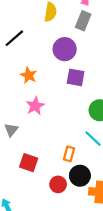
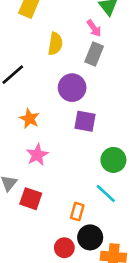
red square: (29, 163) -> (31, 199), moved

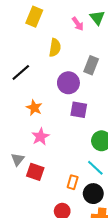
pink arrow: (94, 28) -> (78, 24), moved
gray rectangle: (94, 54) -> (91, 65), moved
black circle: (90, 237) -> (93, 194), moved

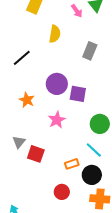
purple circle: (68, 83) -> (57, 84), moved
orange star: (34, 108) -> (27, 100), moved
pink star: (40, 137) -> (57, 120), moved
orange rectangle: (73, 182) -> (72, 164), turned 56

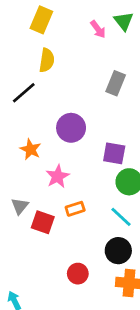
yellow semicircle: (55, 34) -> (47, 60), moved
purple square: (78, 94) -> (114, 153), moved
pink star: (57, 120) -> (58, 176), moved
orange rectangle: (72, 164) -> (75, 209), moved

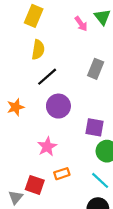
black line: (24, 93) -> (47, 77), moved
orange star: (31, 149) -> (16, 107), moved, turned 30
gray triangle: (20, 206) -> (16, 197), moved

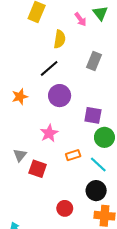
yellow semicircle: (38, 50) -> (60, 39), moved
orange rectangle: (62, 174) -> (73, 155), moved
gray triangle: (16, 197) -> (20, 155), moved

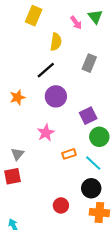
purple square: (93, 115) -> (88, 116), turned -36
red square: (38, 169) -> (12, 176), moved, turned -30

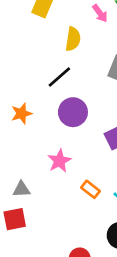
gray triangle: (17, 154) -> (21, 189), turned 48
orange rectangle: (69, 154) -> (91, 189), turned 56

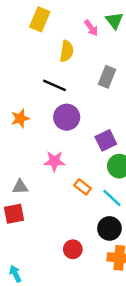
black line: (59, 77) -> (54, 85), turned 65
pink star: (59, 161) -> (54, 161), turned 30

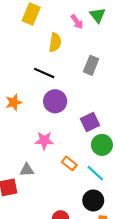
gray triangle: (20, 187) -> (27, 170), moved

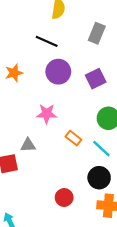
purple square: (90, 122) -> (96, 79), moved

